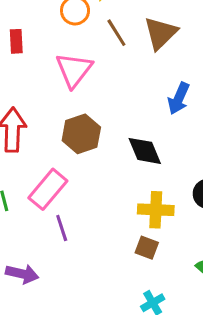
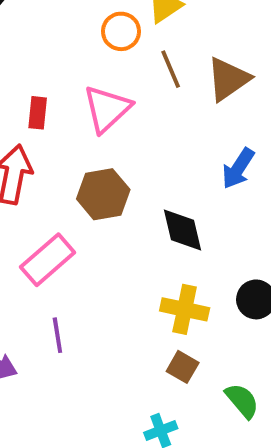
red rectangle: (16, 41) -> (38, 113), moved
purple line: (62, 228) -> (57, 335), moved
brown square: (147, 248) -> (183, 367), moved

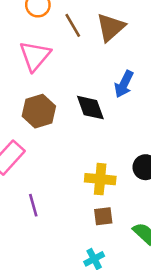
black diamond: (183, 230) -> (90, 108), moved
purple line: (57, 335) -> (33, 205), moved
brown square: (183, 367) -> (103, 216), turned -30

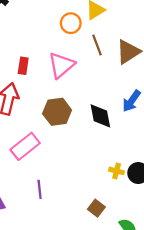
yellow cross: (100, 179) -> (117, 171), moved, size x0.6
brown square: (103, 216) -> (96, 208), turned 35

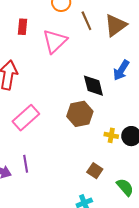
red rectangle: (23, 66) -> (23, 27), moved
brown hexagon: (57, 112) -> (80, 114), moved
purple line: (40, 189) -> (26, 164), moved

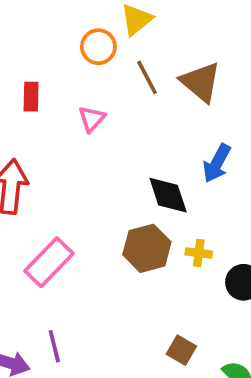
brown triangle: (116, 25) -> (201, 82), turned -40
pink triangle: (55, 41) -> (92, 119), size x0.6
yellow cross: (111, 135) -> (199, 253), moved

